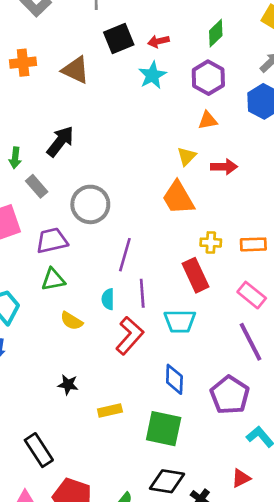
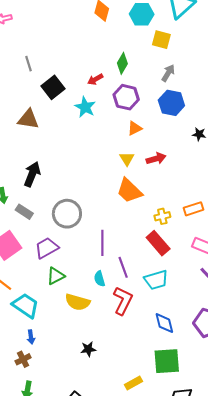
red arrow: (158, 41) -> (95, 79), moved
yellow semicircle: (71, 321) -> (78, 302), size x1.4
yellow rectangle: (110, 410) -> (134, 383), moved

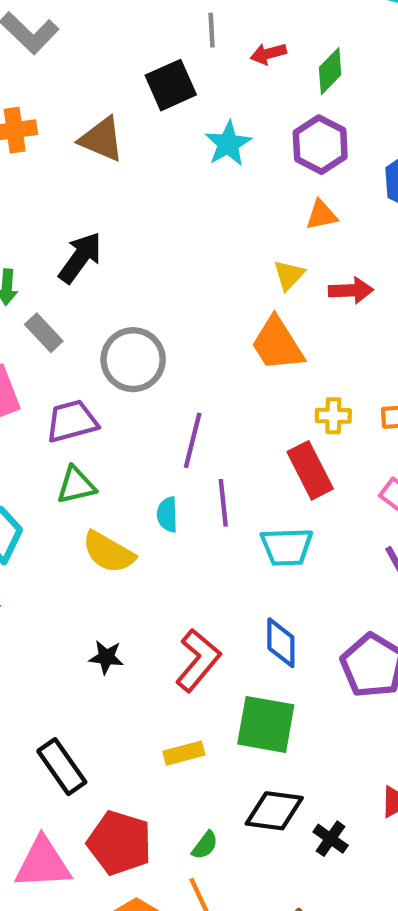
gray line: (28, 64) -> (212, 30), moved
red arrow: (95, 79) -> (268, 54), moved
red L-shape: (123, 301) -> (198, 660), moved

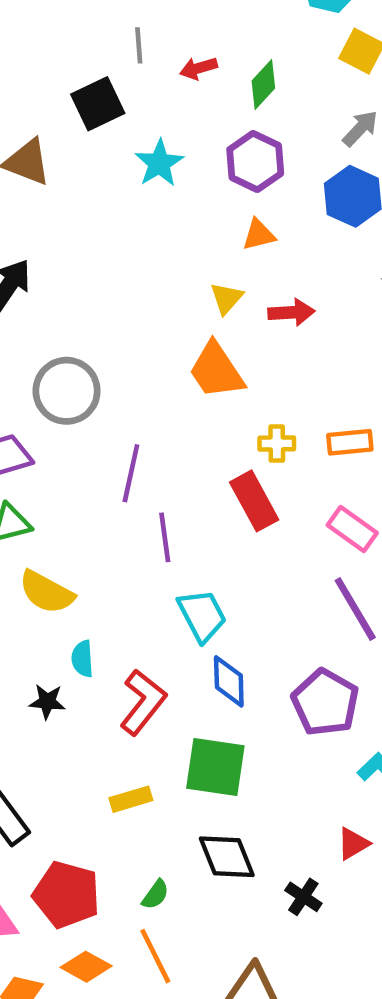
cyan semicircle: (167, 515) -> (82, 659), moved
cyan trapezoid: (287, 547) -> (202, 615), moved, turned -114
black diamond: (274, 811) -> (227, 857), turned 62
black cross: (331, 839) -> (303, 897), moved

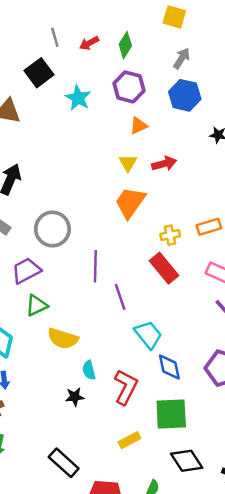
orange trapezoid: (216, 370) -> (130, 202), turned 80

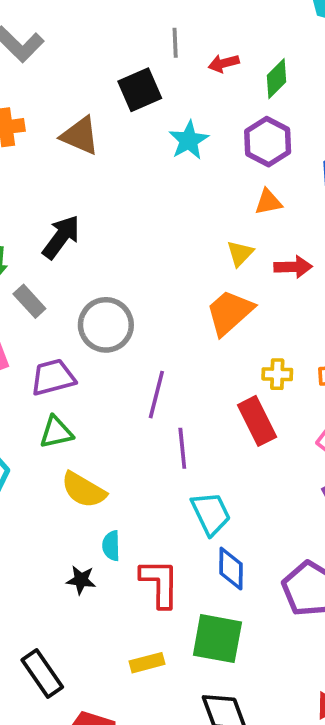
red L-shape: (126, 387) -> (160, 583), turned -40

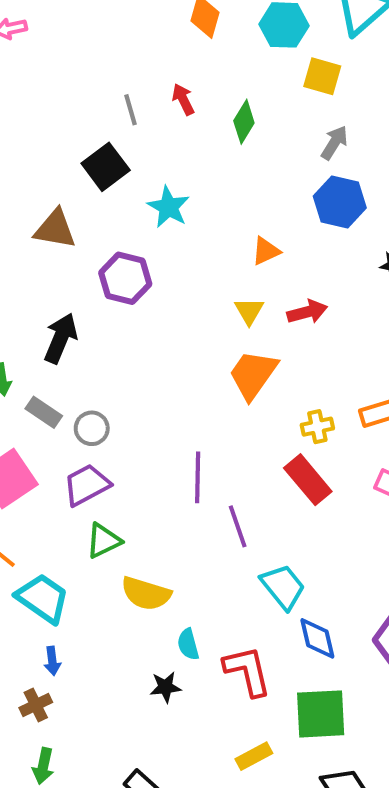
red arrow: (224, 63) -> (183, 99), moved, turned 92
purple hexagon: (268, 142) -> (125, 278), moved
gray circle: (106, 325) -> (92, 428), moved, size x0.6

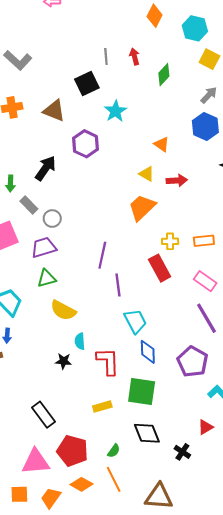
orange triangle: (266, 251) -> (162, 144), turned 49
yellow triangle: (249, 311) -> (147, 174), turned -42

